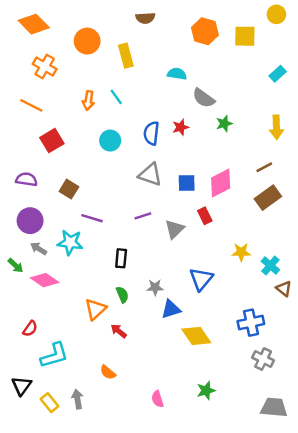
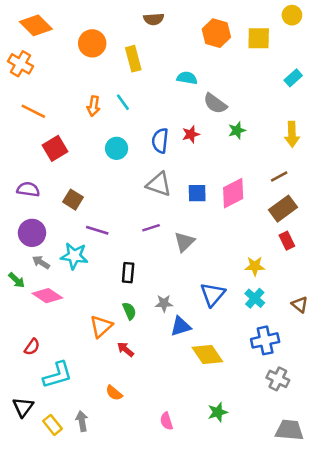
orange cross: (45, 67) -> (20, 64), moved
red rectangle: (205, 216) -> (287, 241), moved
cyan cross: (270, 266) -> (255, 298), moved

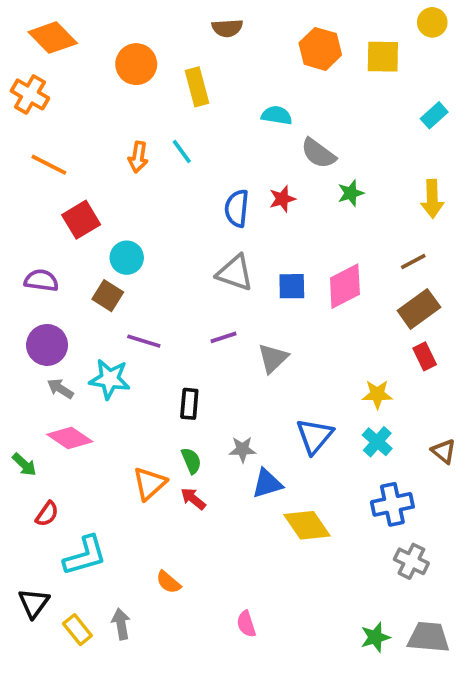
cyan circle: (117, 148) -> (127, 258), moved
green arrow: (17, 280) -> (24, 465), moved
red arrow: (125, 349) -> (193, 499), moved
green star: (218, 412) -> (375, 637), moved

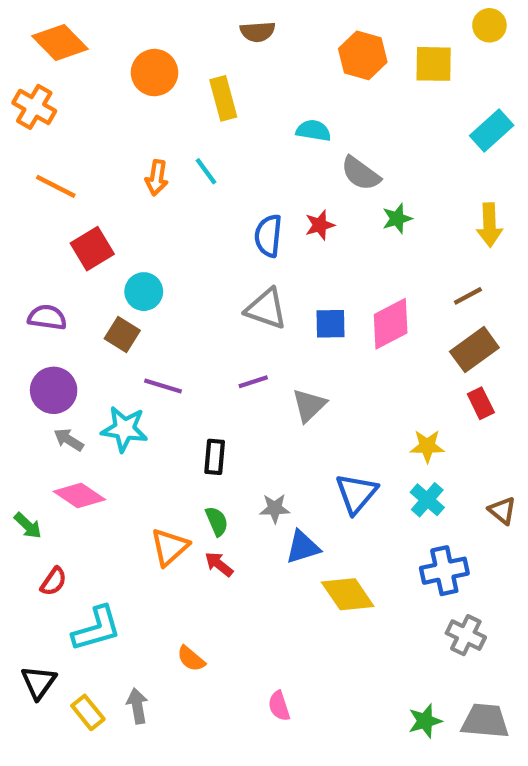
cyan rectangle: (434, 115) -> (492, 131), size x1.4

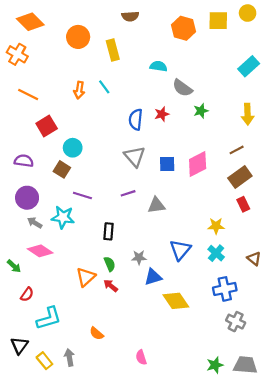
yellow square: (434, 64) -> (218, 21), moved
gray triangle: (266, 309) -> (135, 156), turned 30
gray triangle: (309, 405) -> (156, 205), turned 36

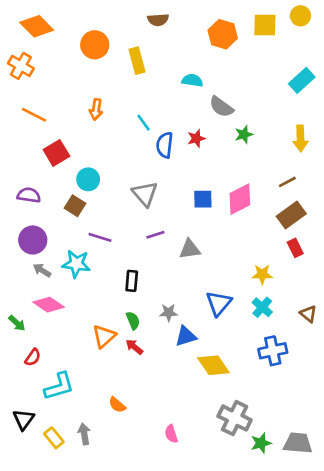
cyan line: (104, 87) -> (144, 123), moved
gray triangle: (135, 156) -> (145, 194), moved
gray cross: (236, 322) -> (235, 418), moved, size x1.4

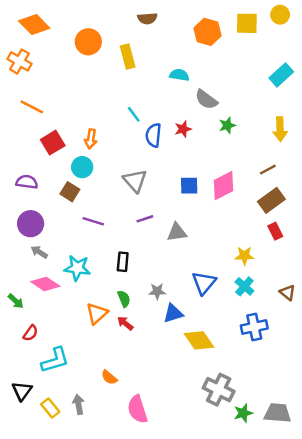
orange arrow: (96, 109) -> (91, 139), moved
cyan star: (76, 264) -> (77, 268), moved
pink semicircle: (171, 434) -> (137, 409), moved, size x1.6

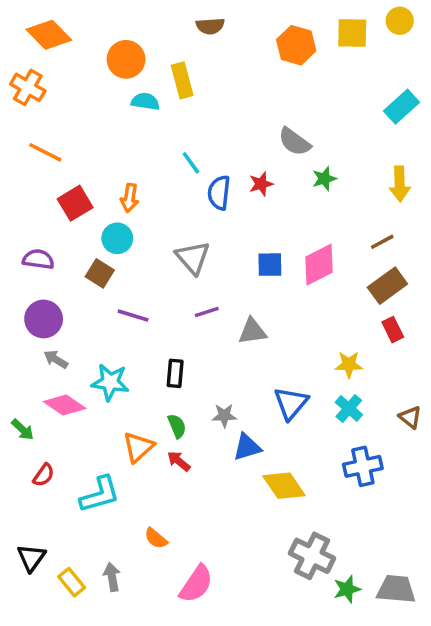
cyan semicircle: (179, 75) -> (145, 101), moved
cyan L-shape: (55, 360) -> (100, 494), moved
pink semicircle: (137, 409) -> (196, 584), turned -128

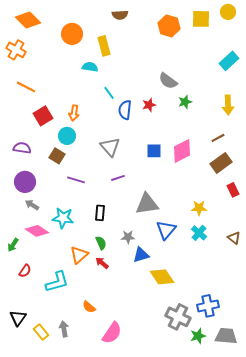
cyan semicircle: (145, 101) -> (90, 67), moved
red rectangle: (393, 330) -> (233, 190), moved
gray triangle: (252, 331) -> (147, 204), moved, size x1.4
green arrow: (23, 430) -> (13, 245), turned 80
blue cross: (363, 466) -> (208, 306), moved

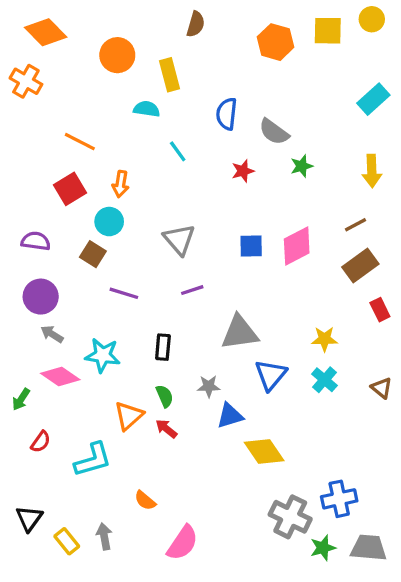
brown semicircle: (120, 15) -> (196, 24), turned -70
orange line: (26, 87) -> (80, 142), moved
blue semicircle: (125, 110) -> (227, 114), moved

